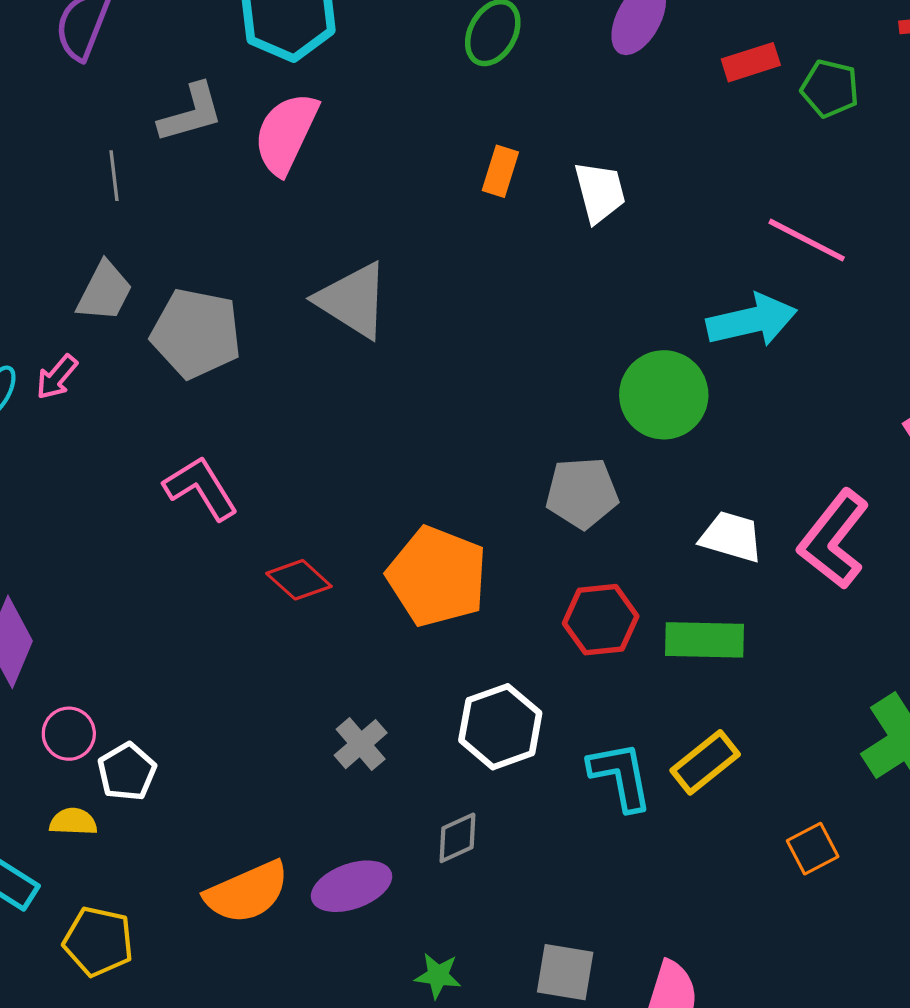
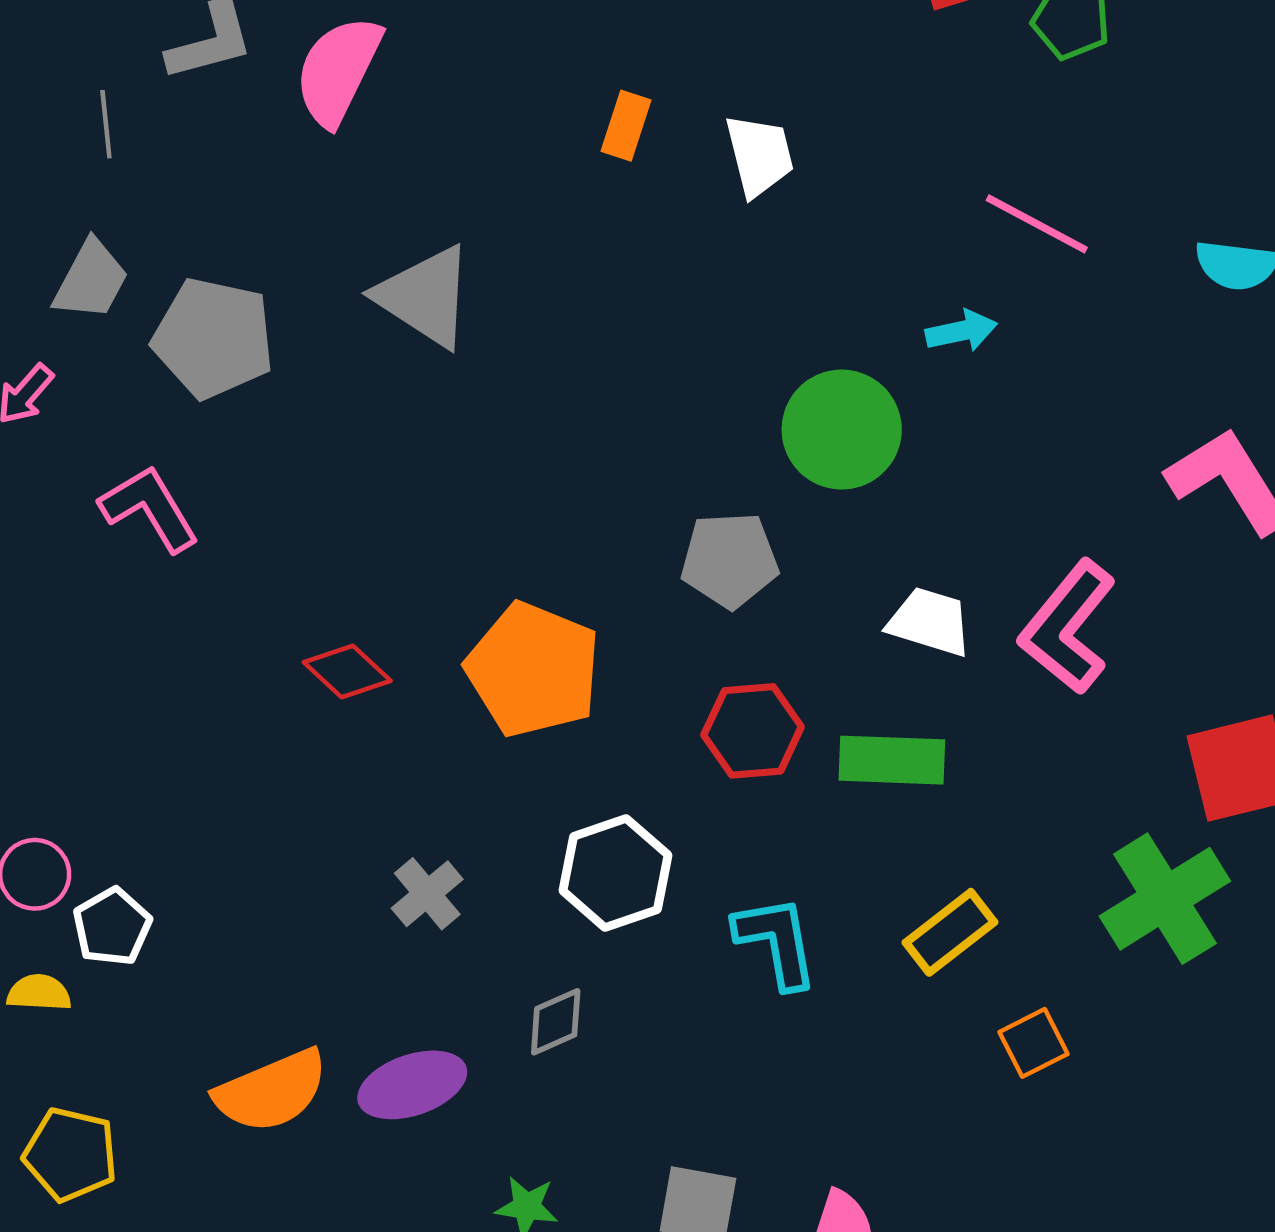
cyan arrow: (752, 320) -> (962, 331), size x0.6
pink L-shape: (201, 488) -> (149, 508), moved
yellow rectangle: (705, 762) -> (950, 932), moved

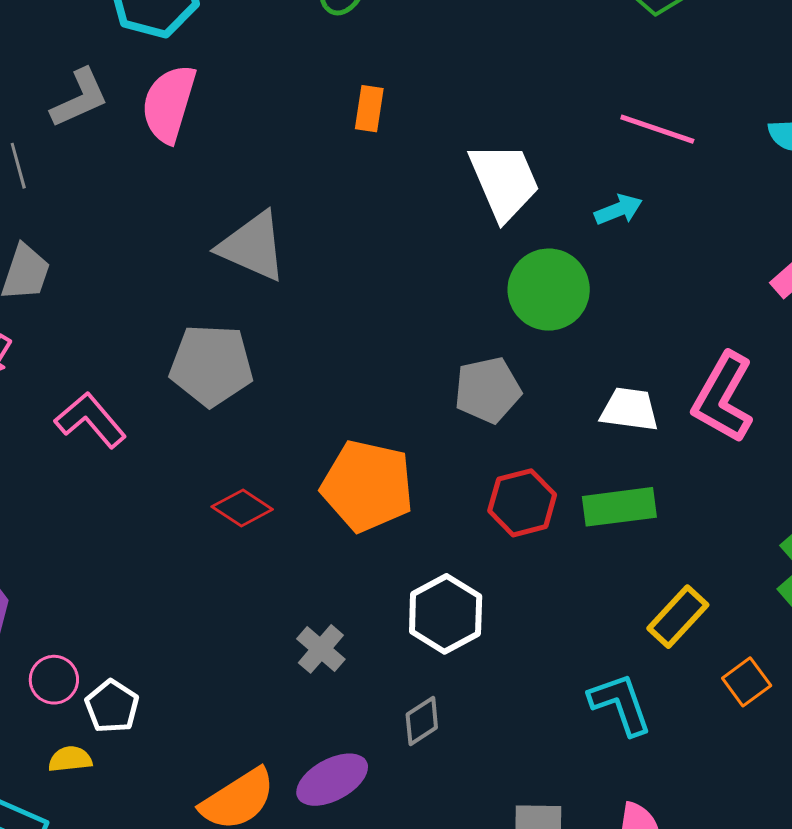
white trapezoid: (759, 155) -> (504, 181), moved, size x1.4
gray pentagon: (213, 338) -> (211, 365), moved
cyan L-shape: (776, 942) -> (620, 704), moved

